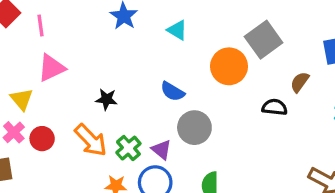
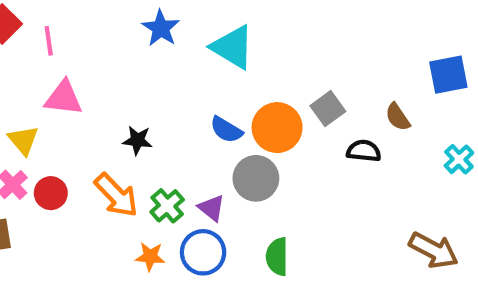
cyan triangle: (177, 30) -> (233, 47), size x1.6
gray square: (264, 40) -> (328, 109), moved, size x0.7
orange circle: (229, 66) -> (277, 128), moved
pink triangle: (51, 68) -> (63, 98), turned 32
brown semicircle: (300, 82) -> (398, 117), turned -70

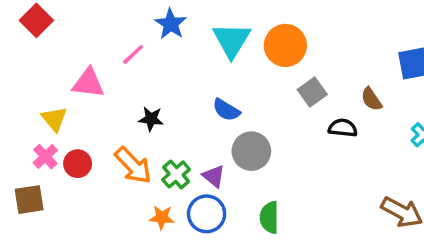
pink line: (49, 41) -> (133, 54), moved, turned 55
cyan triangle: (233, 47) -> (232, 40), turned 30
orange circle: (277, 128) -> (285, 45), moved

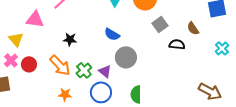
orange star: (162, 217) -> (65, 94), moved

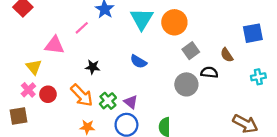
cyan cross: (222, 48) -> (258, 77), turned 32
gray circle: (126, 57) -> (186, 84), moved

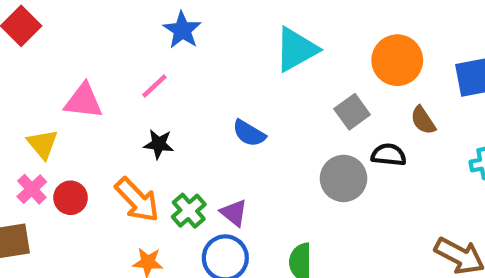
cyan triangle: (142, 19) -> (296, 49), moved, turned 30
orange circle: (174, 22) -> (397, 60), moved
pink line: (82, 28) -> (154, 86), moved

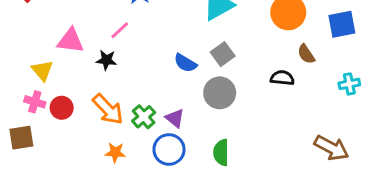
gray square: (352, 112) -> (223, 54), moved
black star: (159, 144) -> (106, 60), moved
gray circle: (344, 178) -> (220, 93), moved
pink cross: (32, 189) -> (35, 102), turned -30

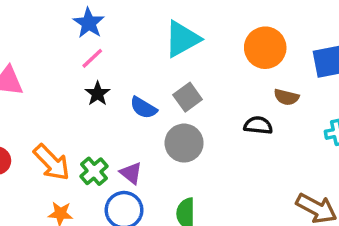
pink line: (120, 30) -> (92, 58), moved
brown semicircle: (306, 54) -> (286, 97), turned -42
black star: (106, 60) -> (98, 94), moved, turned 30

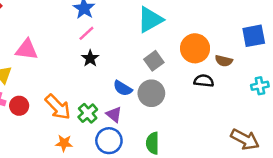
orange circle: (265, 48) -> (195, 48), moved
blue semicircle: (143, 108) -> (123, 88), moved

